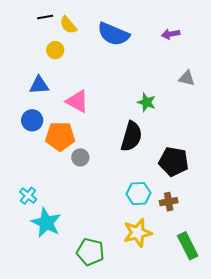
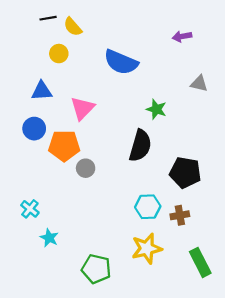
blue semicircle: (113, 34) -> (121, 62), moved
pink triangle: (77, 101) -> (82, 108), turned 45
cyan star: (46, 223) -> (49, 238), size x0.6

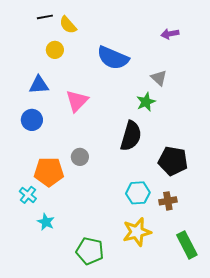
gray triangle: (199, 84) -> (159, 78), moved, turned 30
green star: (156, 109) -> (146, 102), turned 30
orange pentagon: (64, 146) -> (49, 172), moved

